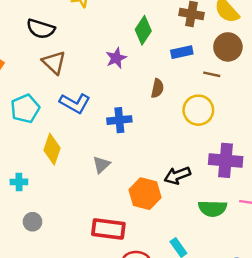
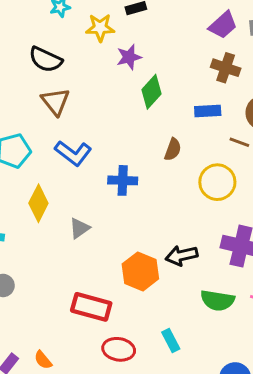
green diamond: (143, 30) -> (151, 92), moved
purple star: (116, 58) -> (129, 57), moved
gray triangle: (101, 165) -> (79, 228), moved

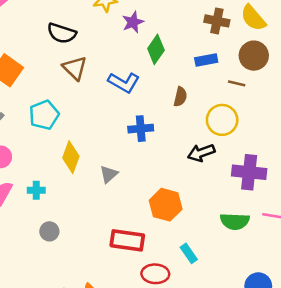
blue L-shape: (73, 153) -> (124, 82), moved
black arrow: (182, 256) -> (201, 153), moved
cyan rectangle: (171, 340) -> (189, 253), moved

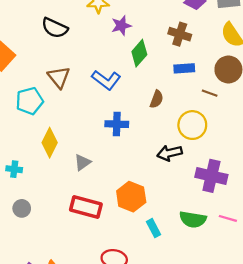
brown cross: (217, 21) -> (180, 34), moved
brown triangle: (75, 68) -> (59, 77), moved
red rectangle: (127, 240) -> (86, 207), moved
cyan rectangle: (189, 253) -> (154, 228), moved

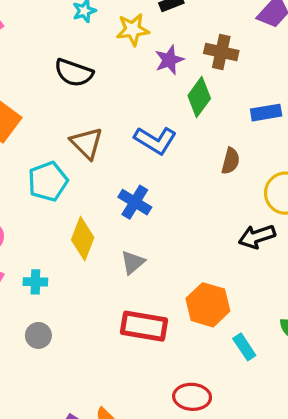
brown cross: (180, 34) -> (221, 52), moved
blue cross: (117, 124) -> (135, 202), moved, turned 35
gray circle: (22, 208) -> (38, 335), moved

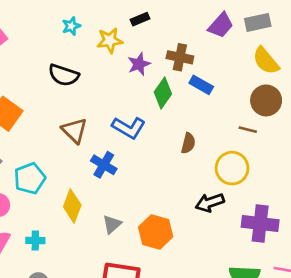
blue rectangle: (266, 113) -> (201, 85), moved, turned 40
cyan pentagon: (48, 181) -> (30, 178), moved
blue cross: (135, 202) -> (104, 165), moved
orange hexagon: (208, 305) -> (156, 232), moved

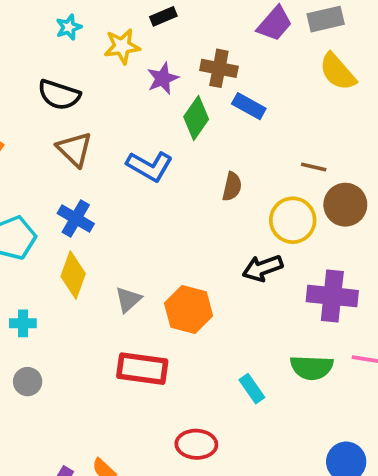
brown circle: (266, 100) -> (345, 205), moved
brown triangle: (74, 131) -> (75, 149), moved
blue cross: (104, 165) -> (76, 218), moved

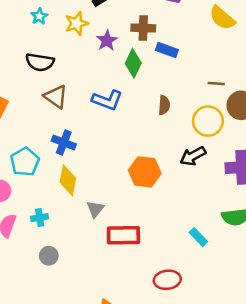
gray triangle: (128, 300) -> (95, 209), moved
orange hexagon: (189, 309) -> (145, 172), moved

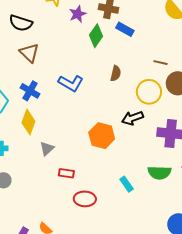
blue L-shape: (107, 100) -> (71, 83), moved
orange hexagon: (145, 172) -> (102, 136), moved
red rectangle: (123, 235) -> (66, 173), size x0.6
red ellipse: (167, 280) -> (85, 199), moved

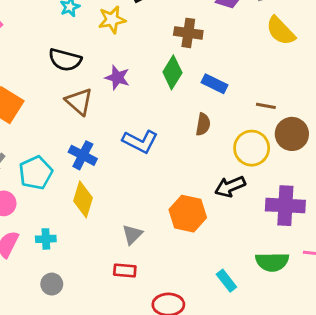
purple star: (78, 14) -> (117, 78), moved, turned -30
blue rectangle: (125, 29) -> (214, 84), moved
gray triangle: (47, 149) -> (132, 234), moved
red rectangle: (66, 173) -> (125, 271), moved

